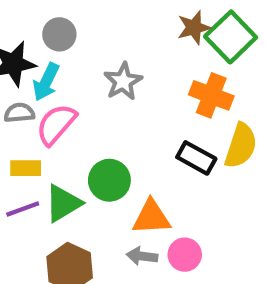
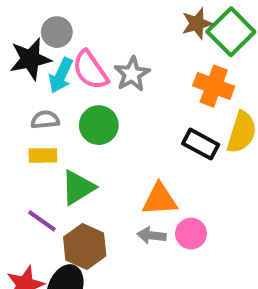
gray circle: (59, 34) -> (57, 32), moved
gray semicircle: (19, 113) -> (45, 120), moved
pink semicircle: (56, 124) -> (90, 70), moved, turned -75
green circle: (109, 180) -> (99, 125), moved
purple line: (23, 209) -> (42, 221), moved, turned 56

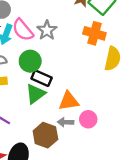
black rectangle: (201, 144) -> (42, 78), moved
green triangle: (78, 187) -> (36, 94), moved
brown hexagon: (85, 246) -> (45, 135), moved

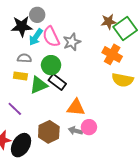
yellow semicircle: (113, 59) -> (123, 80), turned 75
green triangle: (36, 94) -> (39, 85), moved
gray arrow: (66, 122) -> (75, 131), moved

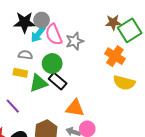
gray circle: (37, 15) -> (42, 20), moved

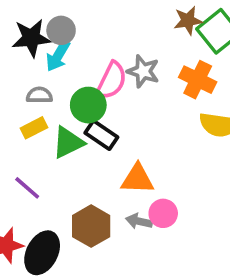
pink semicircle: (54, 35) -> (112, 81), moved, turned -125
gray star: (75, 41) -> (143, 71), moved, turned -30
yellow rectangle: (20, 73) -> (34, 128), turned -32

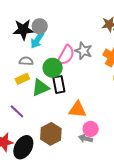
black rectangle: (101, 135) -> (59, 85), turned 42
gray arrow: (139, 221) -> (86, 138), moved

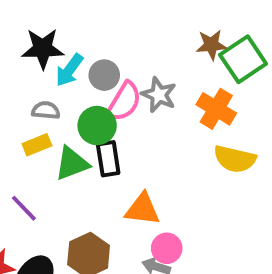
gray circle: (40, 26) -> (104, 75), moved

